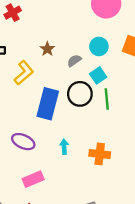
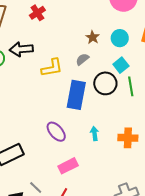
brown star: (47, 49) -> (93, 37), moved
gray semicircle: (74, 61) -> (82, 59), moved
yellow L-shape: (24, 73) -> (52, 68), turned 35
purple ellipse: (23, 142) -> (56, 132), turned 30

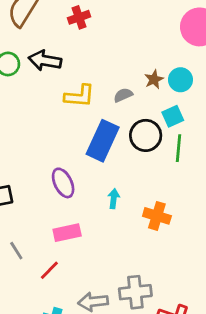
brown star: (93, 37) -> (154, 79), moved

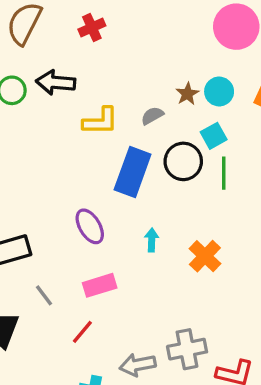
orange cross: (157, 216) -> (205, 256), turned 32
gray line: (16, 251) -> (44, 295), moved

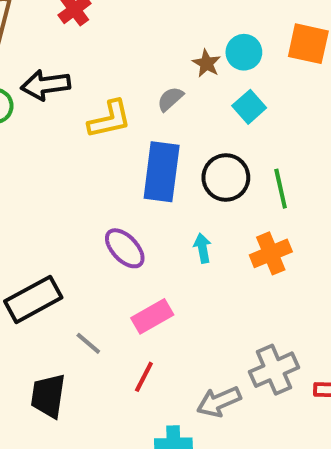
black circle: (183, 161) -> (226, 178), moved
green line: (224, 173) -> (281, 189), moved
orange cross: (205, 256) -> (271, 253), turned 36

